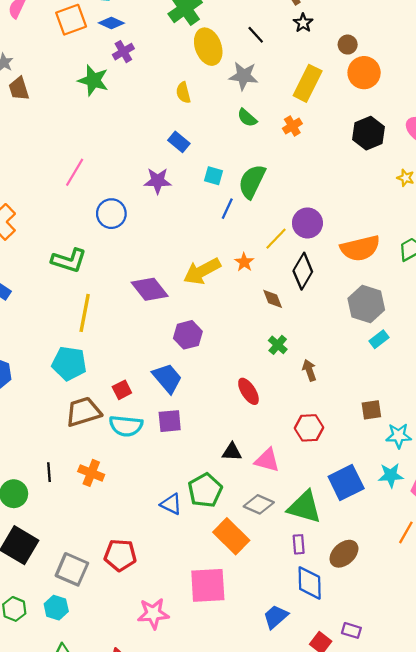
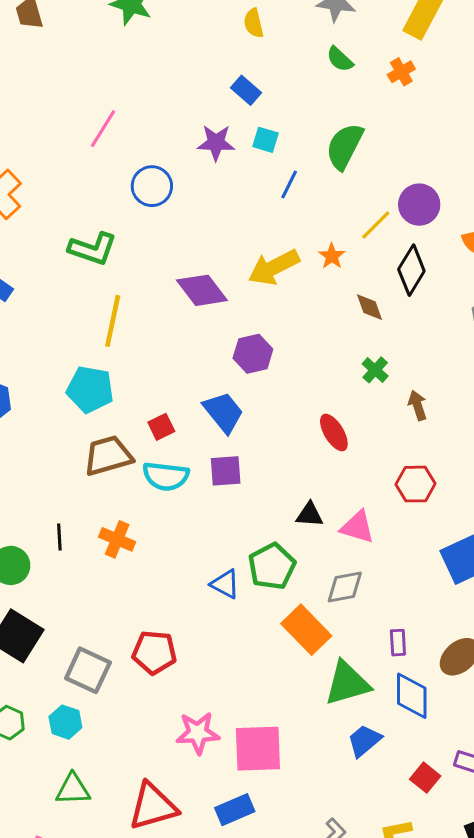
cyan square: (214, 176) -> (266, 140), moved
blue line: (227, 209) -> (289, 184), moved
gray diamond: (259, 504) -> (345, 587), turned -36
green triangle: (304, 507) -> (347, 683), moved, turned -33
pink square: (208, 585) -> (258, 749), moved

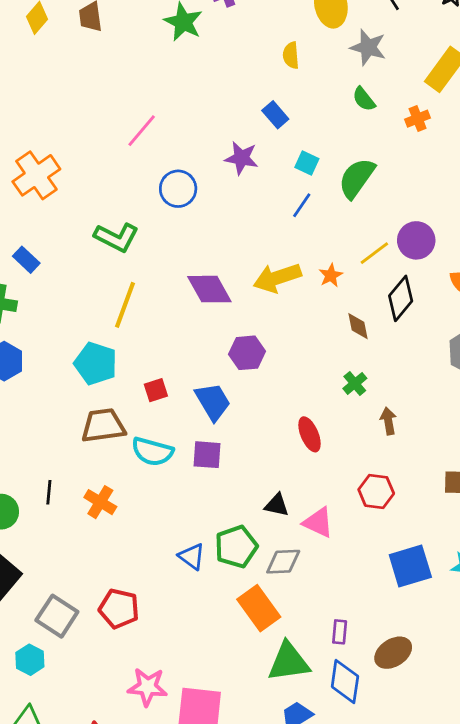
cyan square: (266, 140) -> (307, 163), moved
red square: (161, 427) -> (156, 390), moved
gray diamond: (345, 587) -> (283, 562), moved

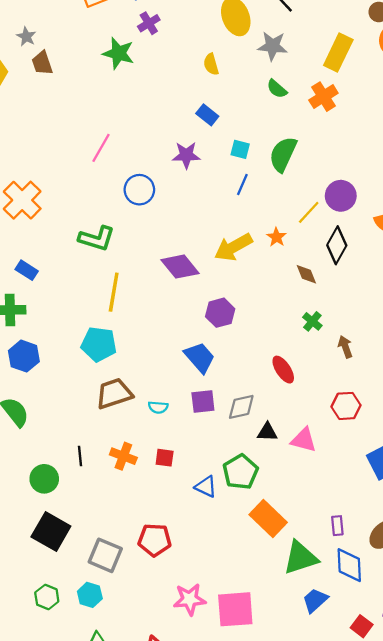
orange cross: (418, 119) -> (323, 97), size x1.4
red square: (156, 390) -> (165, 458), moved, turned 36
cyan semicircle: (152, 452) -> (158, 407), size x0.6
gray diamond: (283, 562) -> (241, 407), moved

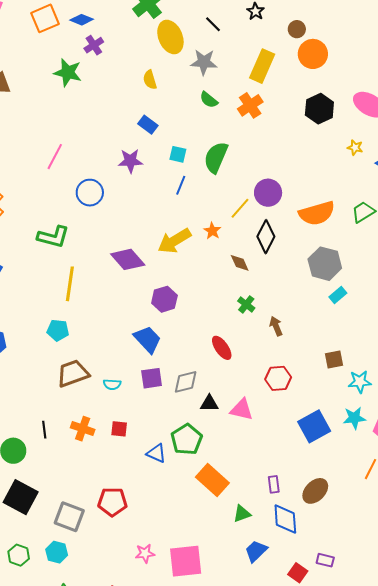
cyan pentagon: (99, 344) -> (58, 330), size x0.7
green triangle: (300, 558) -> (242, 514), size x0.6
pink star: (190, 599) -> (145, 553), size x0.7

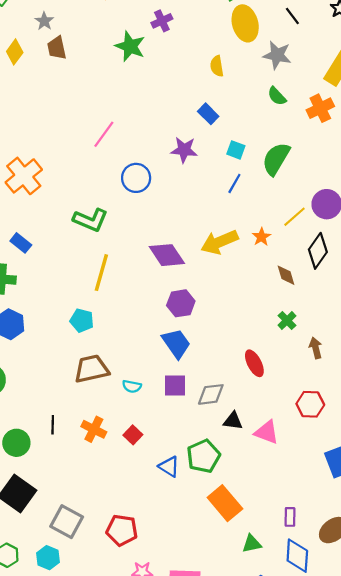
purple hexagon: (164, 299) -> (181, 303), moved
red square: (119, 429) -> (133, 435), turned 30
red pentagon: (112, 502) -> (122, 530), moved

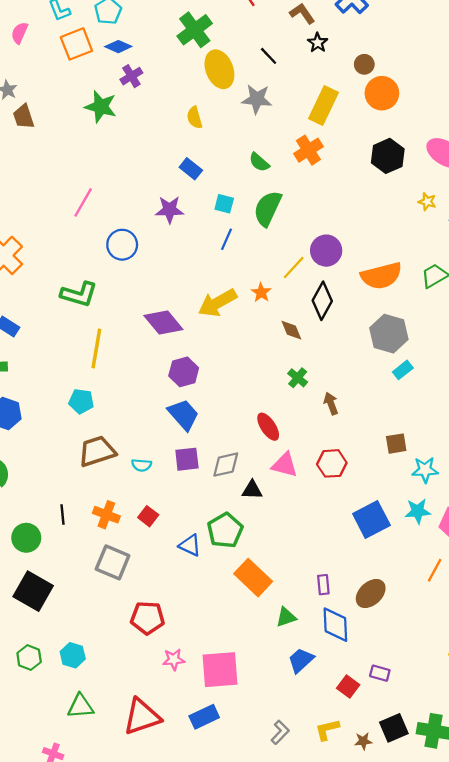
green semicircle: (277, 96) -> (259, 162), moved
pink triangle: (267, 432) -> (285, 465), moved
gray square: (67, 522) -> (113, 562), moved

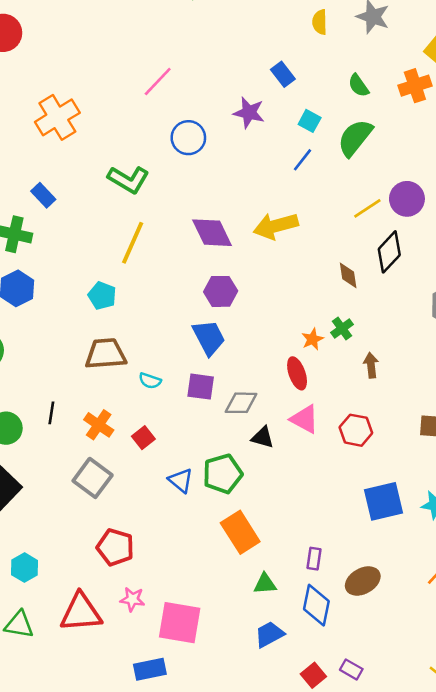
yellow semicircle: (195, 118) -> (320, 22), moved
orange star: (261, 292) -> (313, 339), moved
red triangle: (142, 717) -> (81, 612), moved

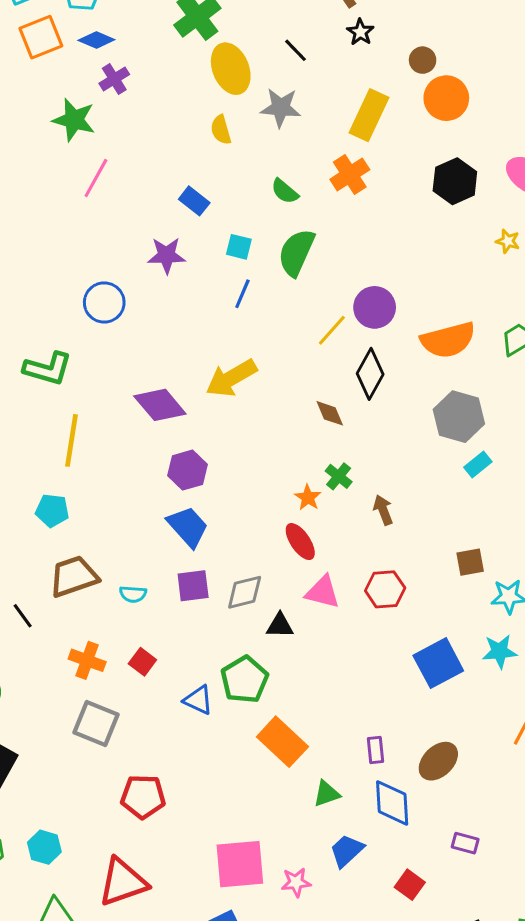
pink line: (158, 82) -> (96, 178), moved
black line: (51, 413) -> (23, 616), moved, turned -30
pink star: (132, 599) -> (296, 882), moved
purple rectangle: (351, 669) -> (465, 843), moved

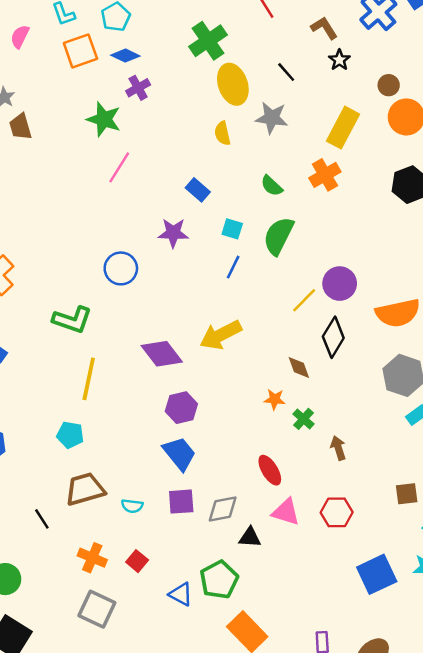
orange star: (308, 498) -> (275, 399), moved, turned -30

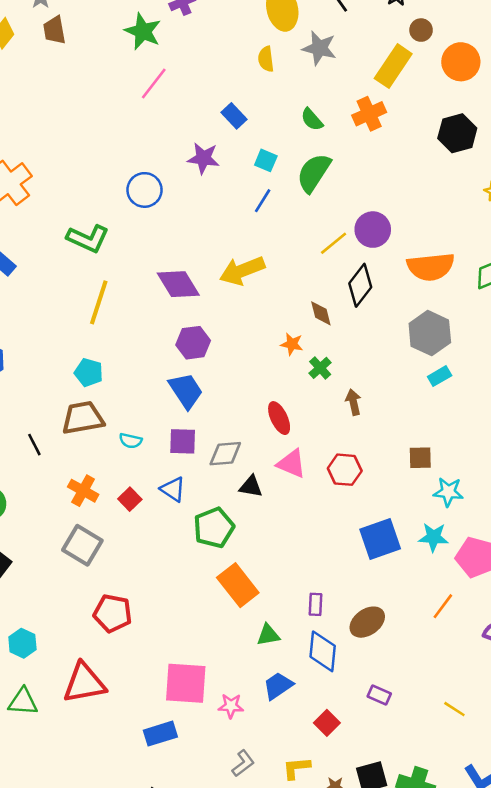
brown circle: (389, 85) -> (421, 30), moved
cyan pentagon: (70, 435) -> (89, 372), moved
blue triangle: (181, 594) -> (173, 489), moved

